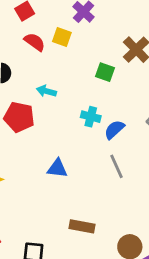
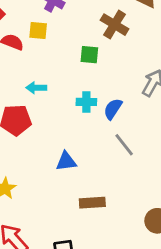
brown rectangle: (82, 226) -> (92, 203), moved

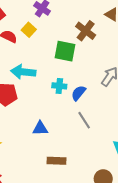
yellow square: (38, 31) -> (29, 30), turned 32
green square: (89, 55) -> (65, 51), size x1.5
cyan arrow: (36, 88) -> (23, 72), size x1.6

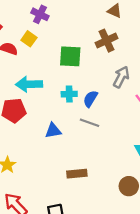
brown cross: (86, 31) -> (107, 41), moved, turned 36
gray line: (84, 120) -> (90, 123), moved, turned -30
blue triangle: (40, 128) -> (53, 131), moved

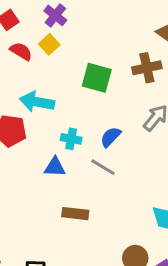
purple cross: (40, 14) -> (55, 15), moved
cyan cross: (69, 94) -> (71, 139), moved
brown rectangle: (77, 174) -> (75, 214), moved

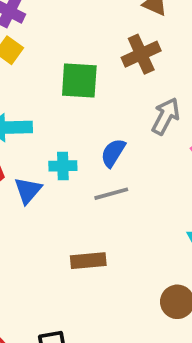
blue triangle: (55, 167) -> (28, 190), moved, turned -40
gray line: (103, 167) -> (111, 194), turned -35

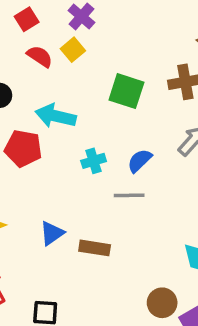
cyan cross: (63, 166) -> (94, 161), turned -30
blue triangle: (28, 190) -> (52, 233), moved

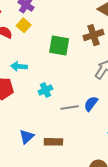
cyan arrow: (56, 116) -> (19, 66), size x0.7
blue semicircle: (140, 161) -> (91, 104), moved

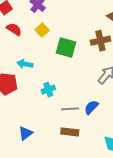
yellow square: (24, 25) -> (42, 30), moved
brown rectangle: (53, 142) -> (70, 132), moved

